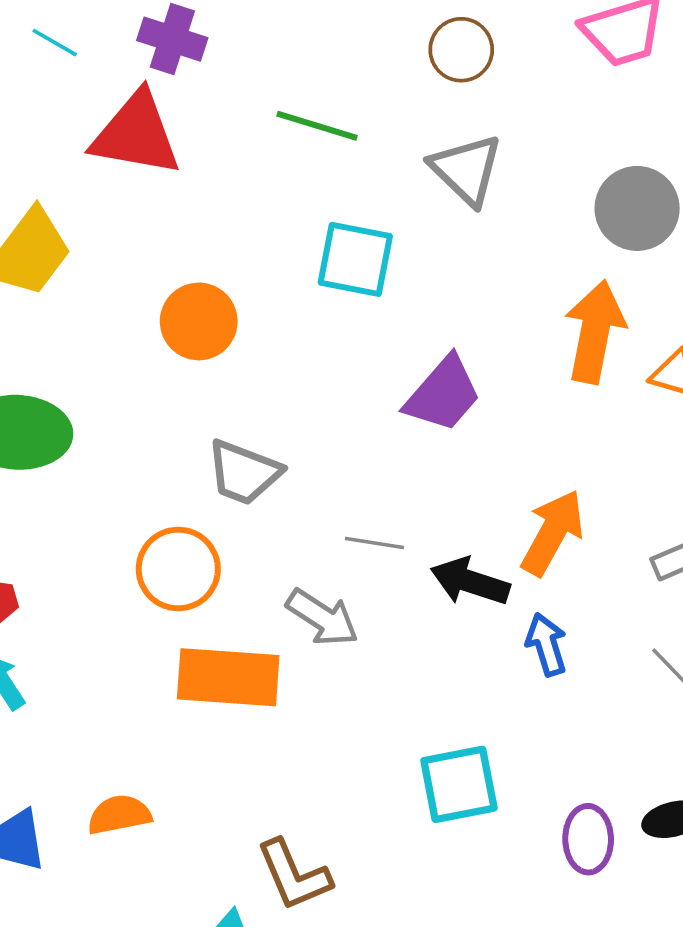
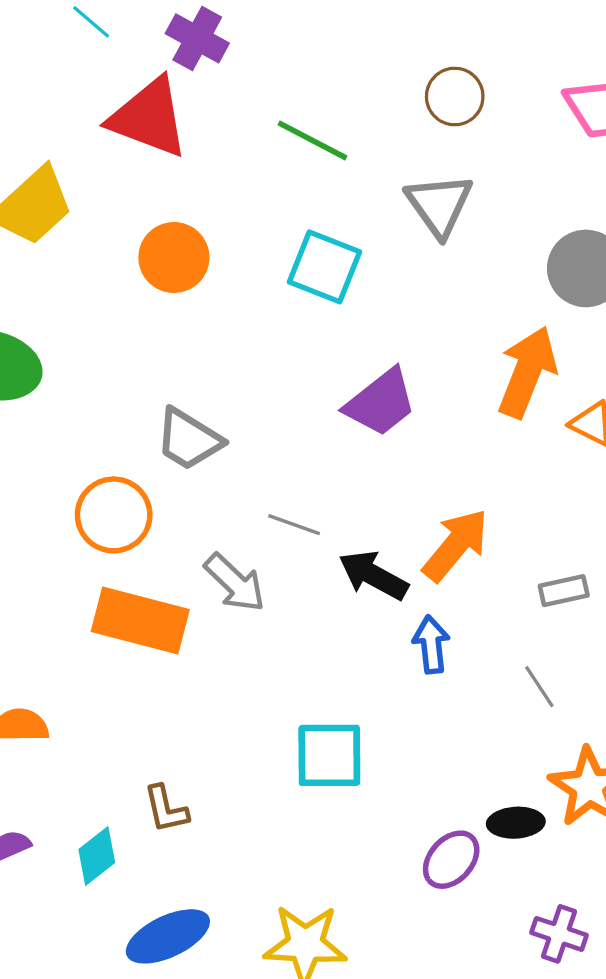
orange circle: (199, 321) -> (174, 258), moved
purple ellipse: (588, 839) -> (451, 860), moved, turned 32
brown L-shape: (294, 875) -> (166, 809), size x0.7

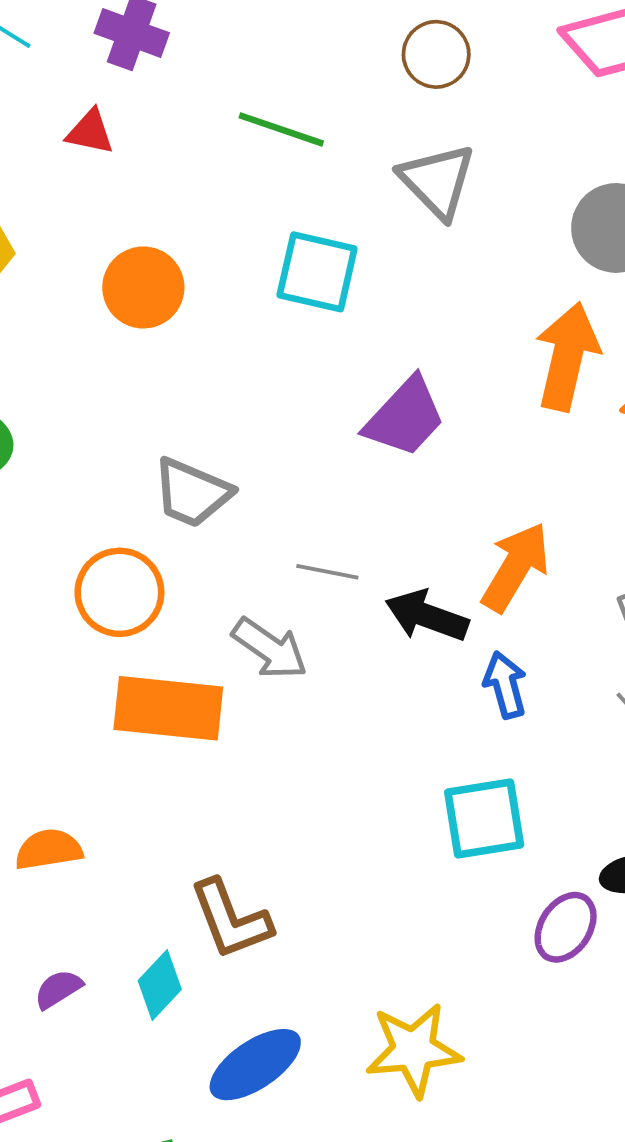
red triangle: (149, 118) -> (90, 132), size x0.5
cyan square: (329, 755) -> (484, 819), moved
brown L-shape: (166, 809) -> (231, 919), size x1.5

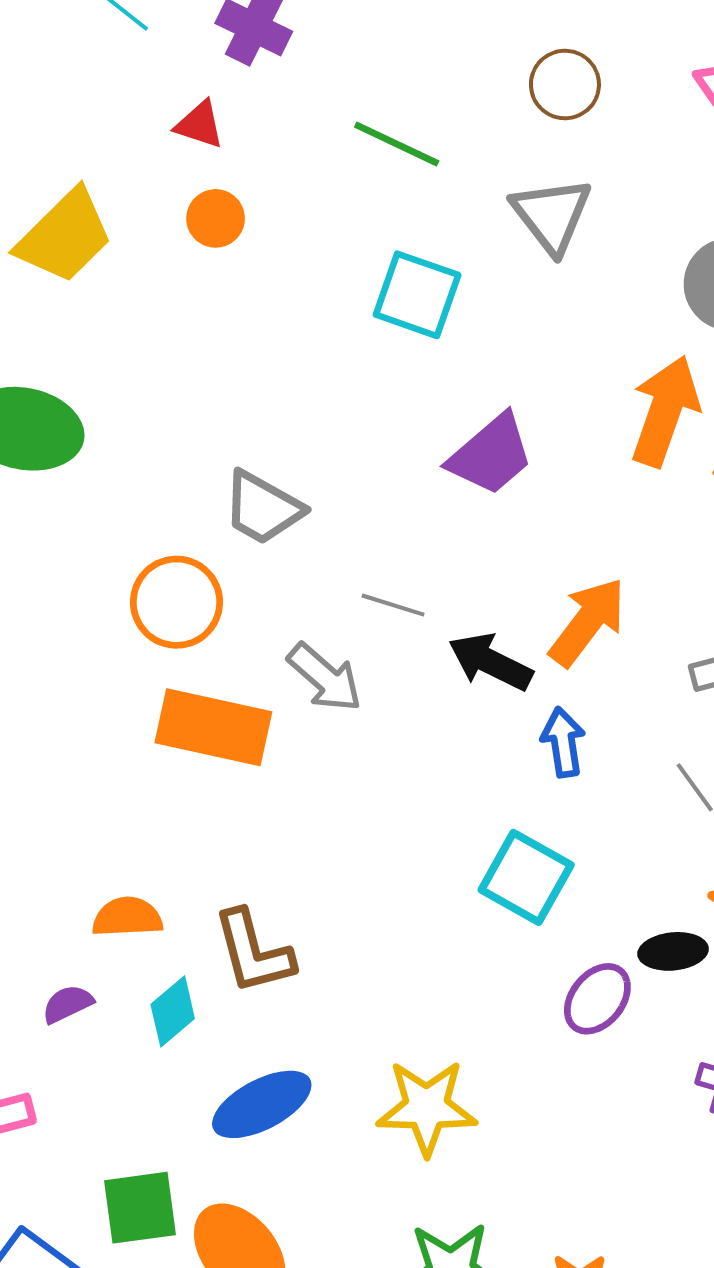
orange circle: (143, 287) -> (216, 218), moved, size x0.7
cyan square: (484, 819) -> (526, 877), turned 32
orange semicircle: (49, 849) -> (127, 917), moved

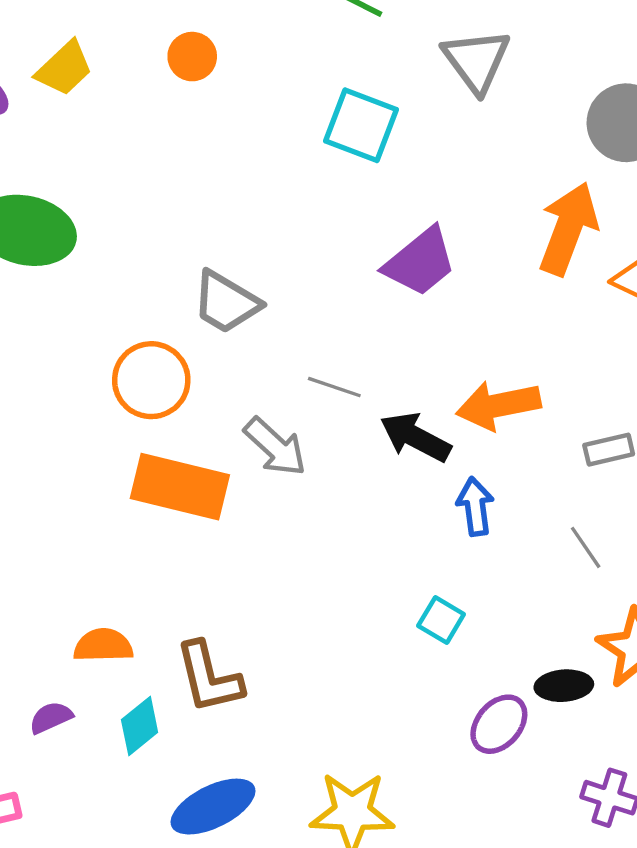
yellow trapezoid: (65, 236) -> (64, 68), size x0.7
orange arrow: (588, 622) -> (498, 405), turned -140
cyan square: (526, 877) -> (441, 620), size x0.6

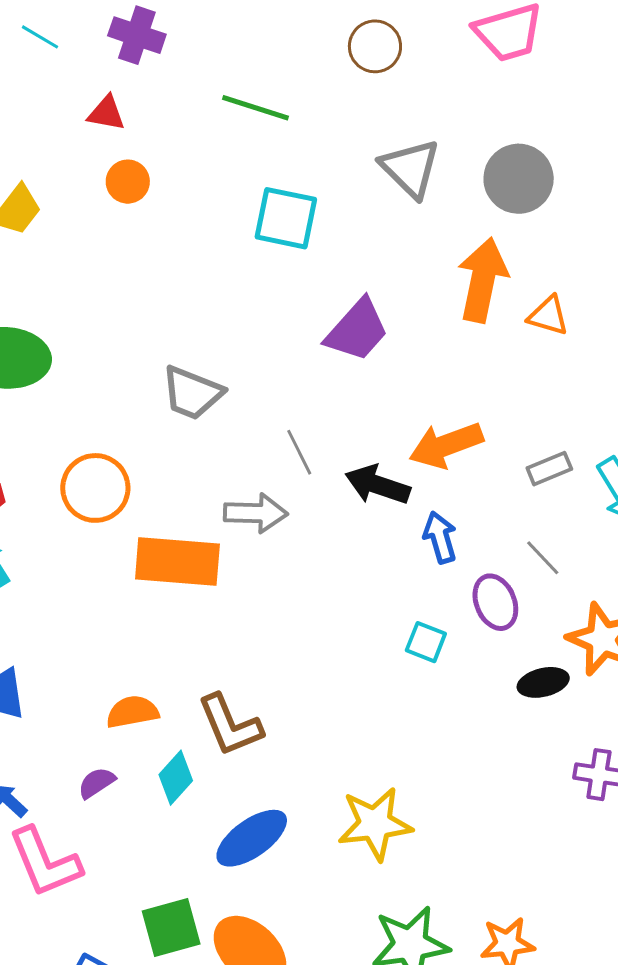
gray triangle: (476, 61) -> (410, 168), moved
orange circle: (151, 380) -> (95, 488), moved
gray line: (334, 387) -> (299, 452), turned 54
gray arrow: (275, 447) -> (256, 513), turned -32
purple ellipse: (499, 724) -> (495, 602), moved, turned -54

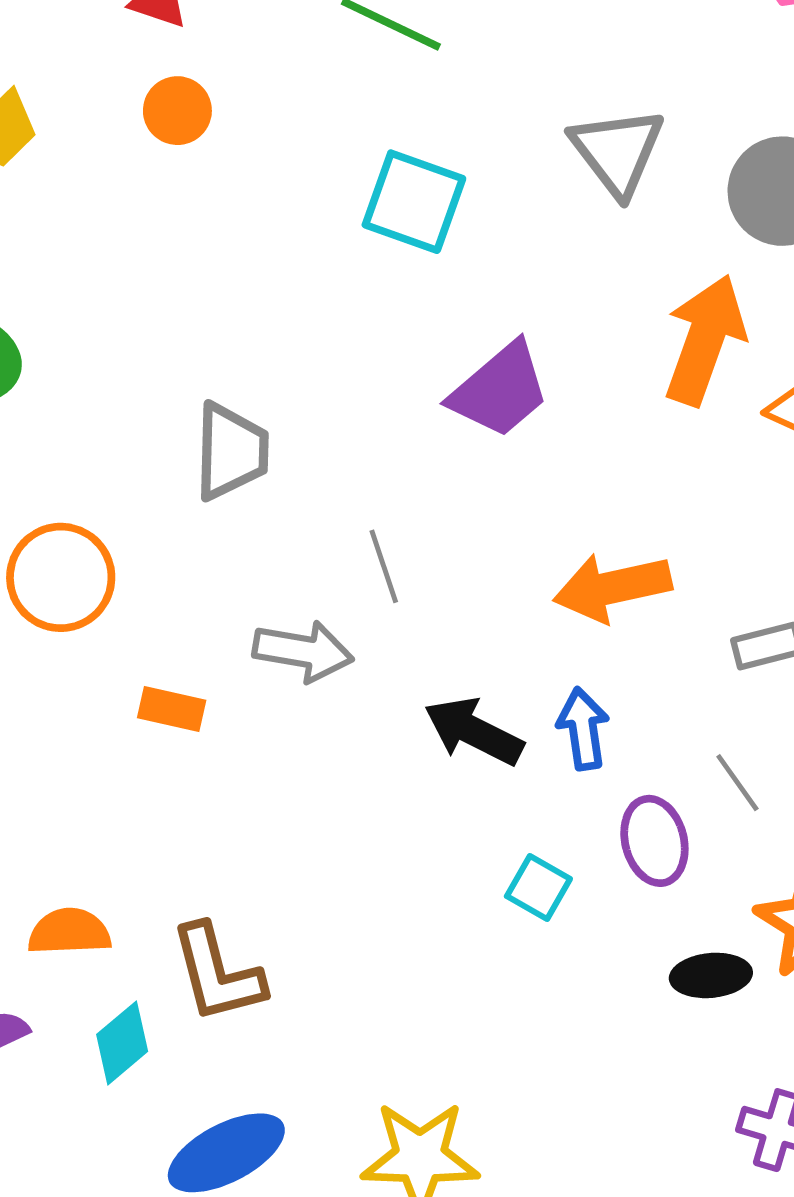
gray trapezoid: (192, 393) -> (231, 451), turned -118
black arrow: (378, 485) -> (474, 731), moved
orange rectangle: (177, 562) -> (172, 709), size x0.5

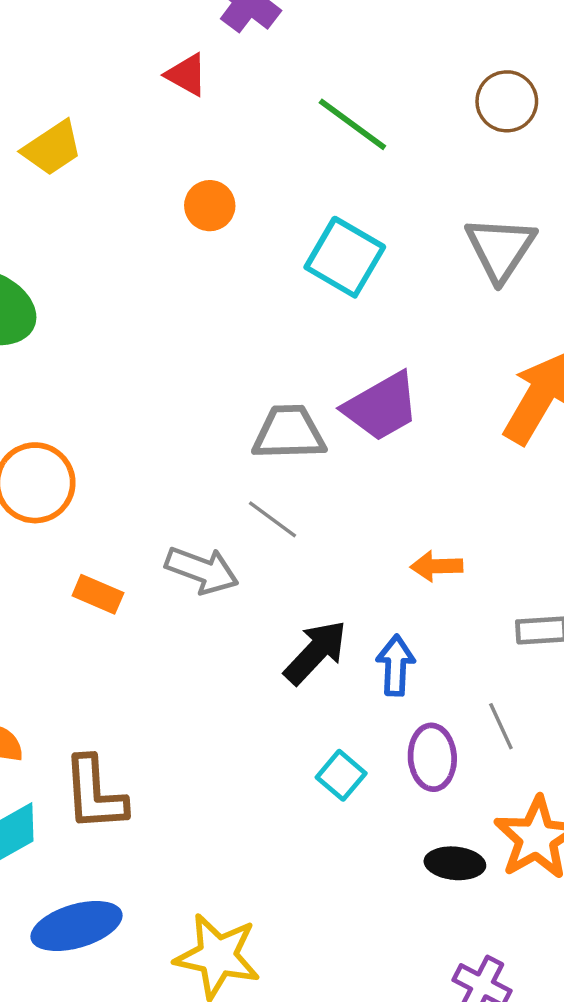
orange circle: (177, 111) -> (210, 206), moved
gray trapezoid: (231, 451) -> (289, 433), moved, turned -104
gray line: (384, 566) -> (272, 519), turned -46
orange arrow: (612, 587) -> (437, 566), size x0.6
black arrow: (474, 731) -> (315, 652), turned 96

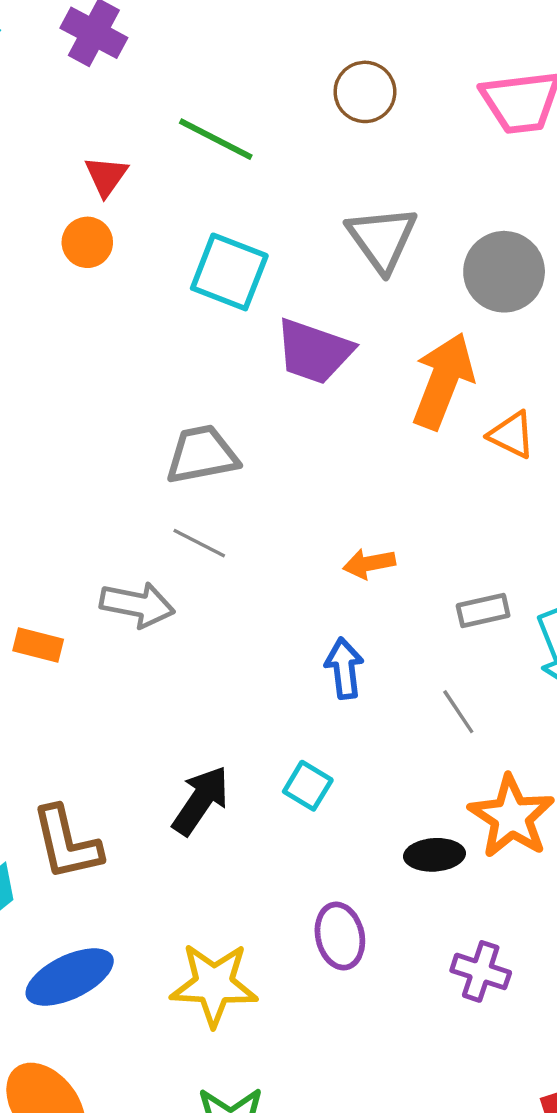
red triangle: (186, 75) -> (106, 176), moved, turned 45
purple trapezoid: (382, 407) -> (314, 351), moved, turned 58
black arrow: (315, 652) -> (201, 800), moved
purple ellipse: (432, 757) -> (340, 936), moved

